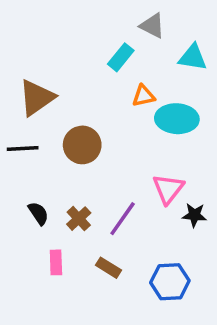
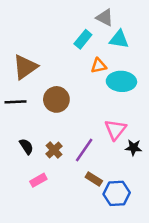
cyan triangle: (193, 57) -> (119, 39), moved
pink rectangle: (56, 262) -> (38, 180), turned 63
brown rectangle: (108, 268) -> (94, 179), moved

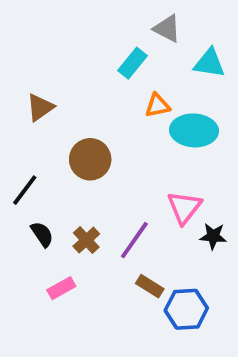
cyan triangle: (119, 39) -> (209, 63), moved
brown triangle: (25, 67) -> (40, 107), size x0.7
black line: (15, 102) -> (25, 190), moved, turned -50

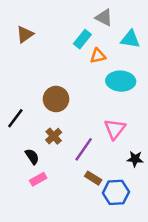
orange triangle: (157, 105) -> (98, 56), moved
brown triangle: (40, 107) -> (25, 34), moved
black semicircle: (42, 234) -> (32, 157), moved
black star: (213, 236) -> (135, 159), moved
brown cross: (86, 240) -> (54, 136), moved

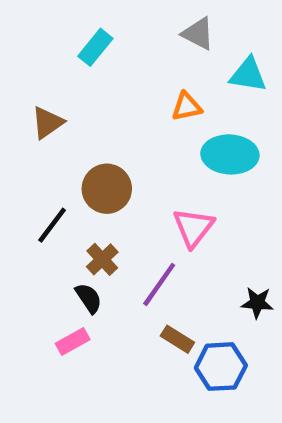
brown triangle: (25, 34) -> (48, 123), moved
cyan rectangle: (82, 39) -> (95, 47), moved
black line: (15, 118) -> (52, 225), moved
pink triangle: (115, 129) -> (193, 227), moved
black semicircle: (32, 157) -> (89, 298), moved

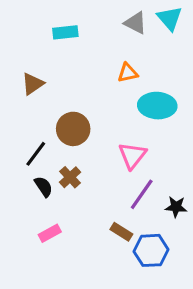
cyan rectangle: (95, 47) -> (65, 32), turned 45
cyan triangle: (248, 75) -> (170, 18), moved, turned 40
purple line: (159, 284) -> (142, 194), moved
black semicircle: (89, 298) -> (44, 187), moved

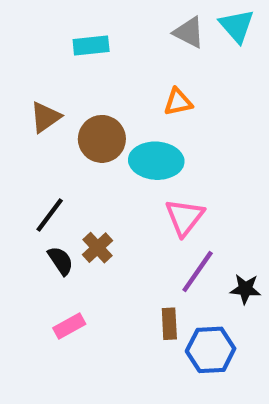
cyan ellipse: (157, 106) -> (156, 161), moved
brown circle: (73, 129) -> (102, 139), moved
brown rectangle: (121, 232) -> (169, 324), turned 55

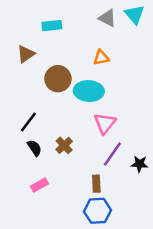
brown triangle: (45, 117) -> (26, 54), moved
brown cross: (98, 248) -> (64, 145), moved
blue hexagon: (211, 350) -> (98, 211), moved

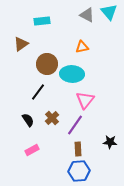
black line: (28, 122) -> (38, 92), moved
purple line: (112, 154) -> (75, 125), moved
black star: (140, 164) -> (110, 142), moved

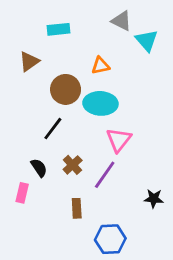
cyan triangle: (109, 12) -> (147, 40), moved
orange triangle: (82, 47) -> (100, 66), moved
brown rectangle: (78, 149) -> (77, 208), moved
pink rectangle: (32, 150) -> (22, 193), moved, turned -48

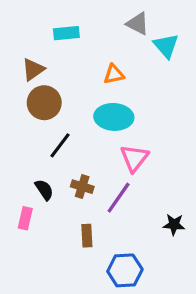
brown circle: (66, 89) -> (44, 103), moved
brown cross: (73, 165) -> (82, 187), turned -30

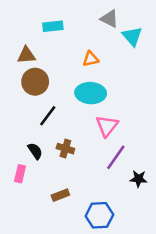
brown triangle: (33, 69) -> (26, 55), turned 30
purple line: (119, 198) -> (116, 157), moved
brown rectangle: (87, 236) -> (60, 195), moved, turned 72

